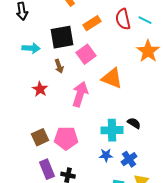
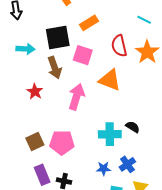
red semicircle: (123, 19) -> (119, 46), moved
pink square: (86, 54) -> (83, 55), turned -36
brown arrow: (59, 66) -> (55, 68), size x1.5
blue star: (106, 155) -> (104, 169), moved

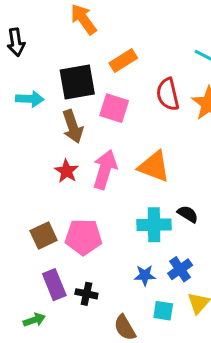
orange triangle: (110, 80) -> (154, 166), moved
red star: (35, 92) -> (67, 171), moved

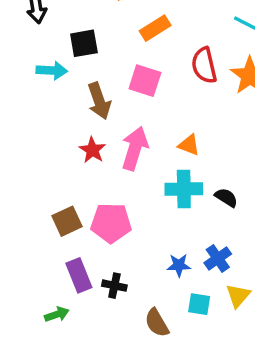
black square: (77, 82) -> (84, 43), moved, size x0.7
orange triangle: (154, 166) -> (189, 145), size x0.6
cyan cross: (154, 225) -> (184, 189), moved

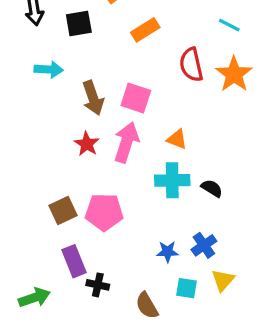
black square: (84, 43) -> (79, 24), moved
pink square: (145, 81) -> (136, 98), moved
black cross: (114, 286) -> (98, 285), moved
green arrow: (57, 314) -> (34, 298), moved, size x1.4

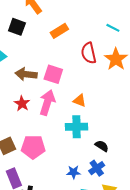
black square: (79, 24) -> (17, 27), turned 30
brown arrow: (93, 98) -> (26, 74), turned 115
black semicircle: (212, 188) -> (102, 146), moved

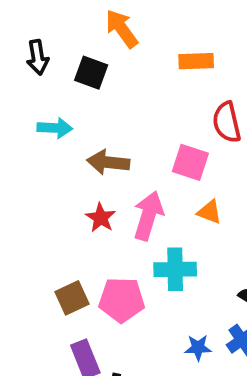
orange rectangle: (59, 31) -> (196, 61), moved, turned 30
pink square: (53, 74) -> (190, 162), moved
cyan cross: (77, 127) -> (175, 269), moved

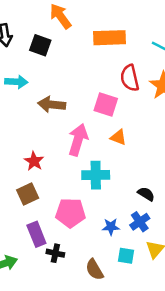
orange rectangle: (196, 61) -> (110, 38), size x1.4
red star: (101, 218) -> (34, 161), moved
pink pentagon: (122, 300) -> (71, 213), moved

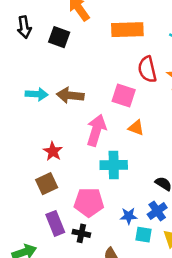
cyan arrow: (16, 82) -> (37, 94), moved
black cross: (55, 253) -> (81, 233), moved
cyan square: (126, 256) -> (144, 235), moved

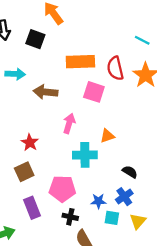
orange rectangle: (127, 30) -> (80, 62), moved
cyan arrow: (37, 94) -> (15, 74), moved
orange triangle: (136, 128) -> (107, 136), moved, turned -40
pink arrow: (96, 130) -> (69, 123), size x0.7
black cross: (81, 233) -> (70, 217), moved

